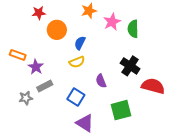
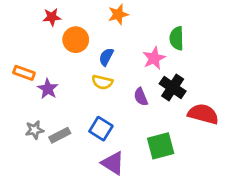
pink star: (112, 22) -> (154, 58), moved
yellow semicircle: (77, 62) -> (102, 82), turned 35
purple semicircle: (101, 81) -> (141, 97), moved
gray rectangle: (45, 86) -> (60, 135), moved

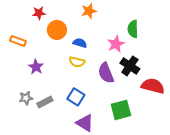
blue semicircle: (106, 57) -> (80, 43), turned 80
orange rectangle: (24, 73) -> (18, 41), moved
purple semicircle: (141, 97) -> (106, 73), size x1.5

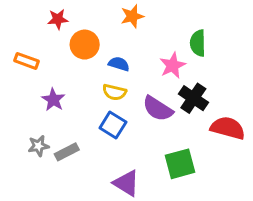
purple semicircle: (106, 73) -> (158, 109), turned -35
blue square: (76, 97) -> (113, 125), moved

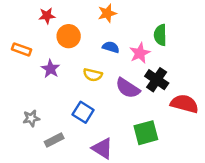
blue semicircle: (119, 64) -> (111, 47), moved
purple star: (53, 100) -> (50, 69), moved
blue square: (113, 125) -> (83, 112), moved
gray rectangle: (67, 152) -> (54, 140), moved

